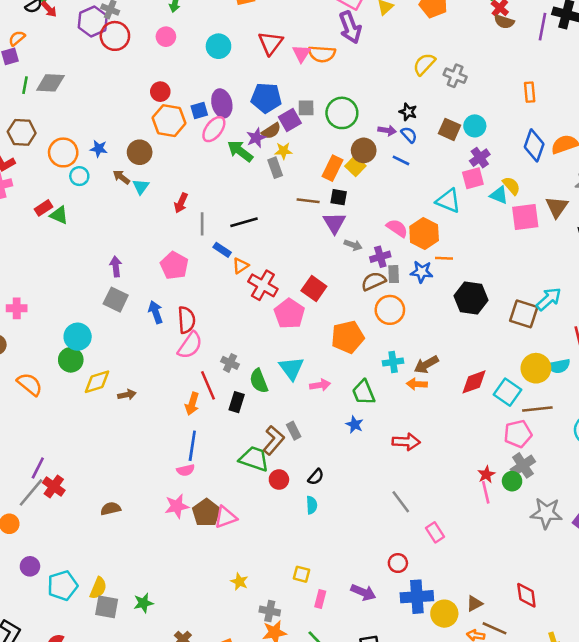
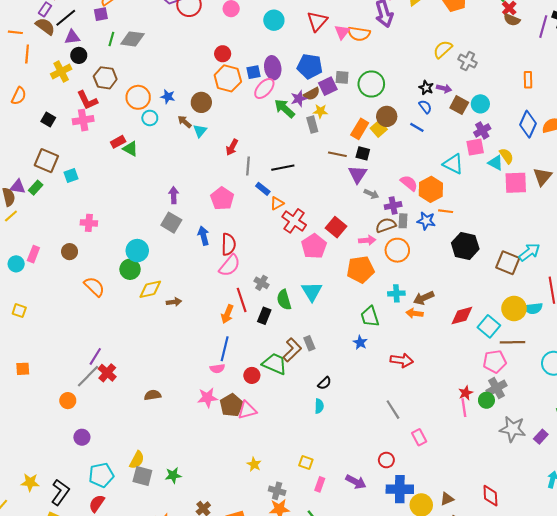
purple arrow: (387, 130) -> (444, 88), moved
pink arrow: (320, 385) -> (367, 240), moved
red circle: (279, 480) -> (252, 375), moved
cyan pentagon: (62, 586) -> (101, 475), moved

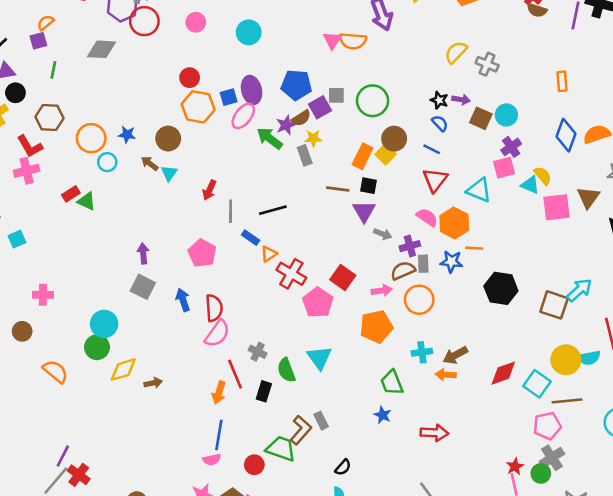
red triangle: (317, 21) -> (435, 180), moved
gray diamond: (132, 39) -> (102, 49), moved

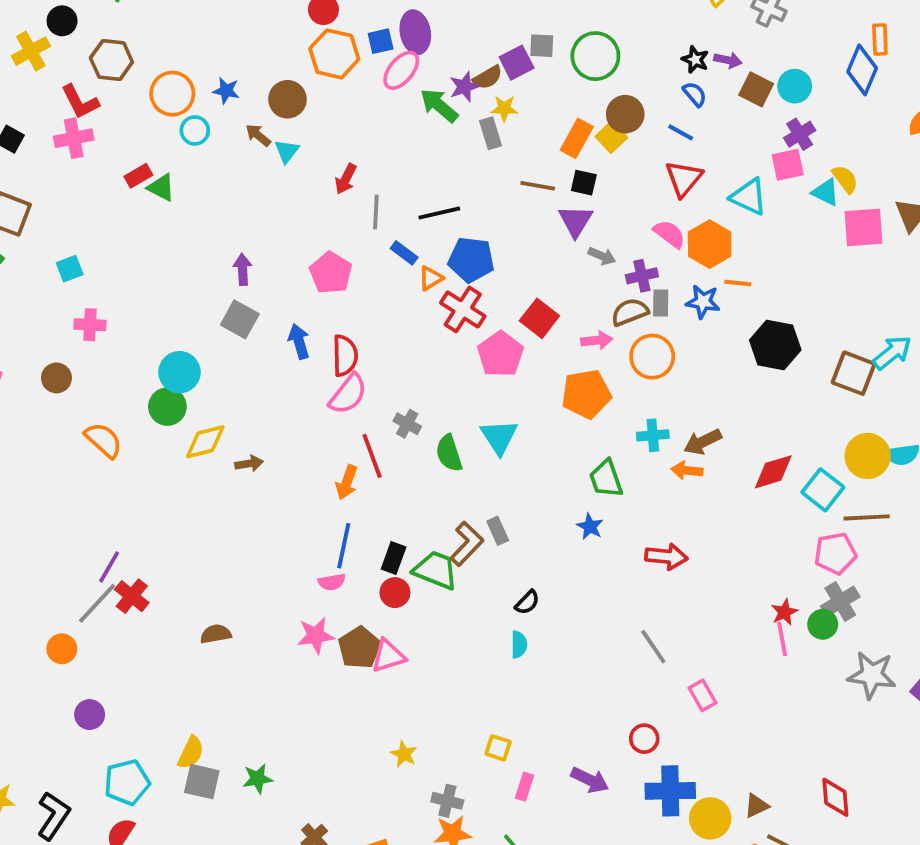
blue pentagon: (296, 85) -> (471, 260), moved
blue diamond: (566, 135) -> (862, 70), moved
cyan square: (17, 239) -> (70, 269), moved
black rectangle: (264, 391) -> (394, 558), moved

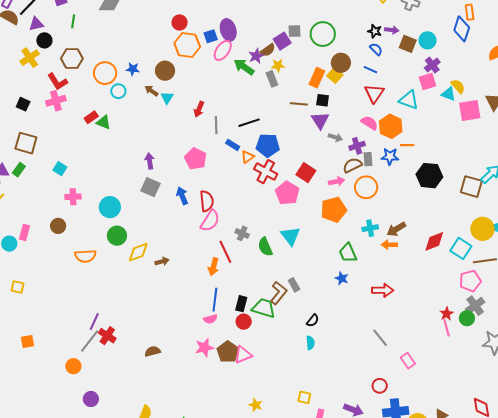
cyan square: (70, 269) -> (60, 169), turned -32
cyan circle: (179, 372) -> (110, 207), moved
orange semicircle: (104, 440) -> (85, 256), turned 140

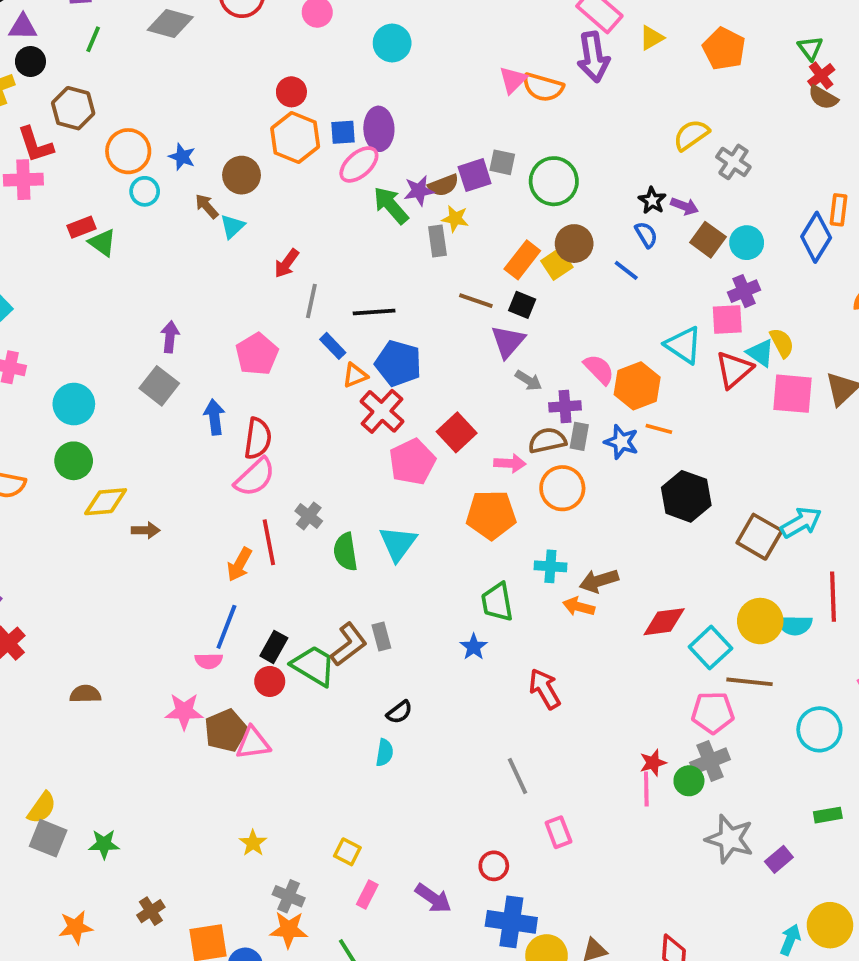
red triangle: (374, 93) -> (734, 370), moved
red arrow: (383, 290) -> (545, 689), turned -135

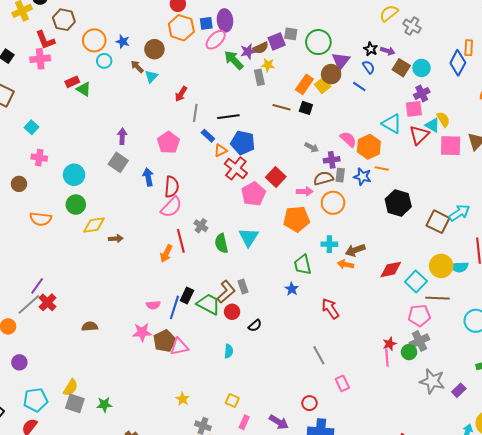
purple triangle: (508, 342) -> (341, 61), moved
blue line: (226, 627) -> (174, 307), moved
red circle: (270, 681) -> (232, 312), moved
cyan semicircle: (384, 753) -> (229, 351), moved

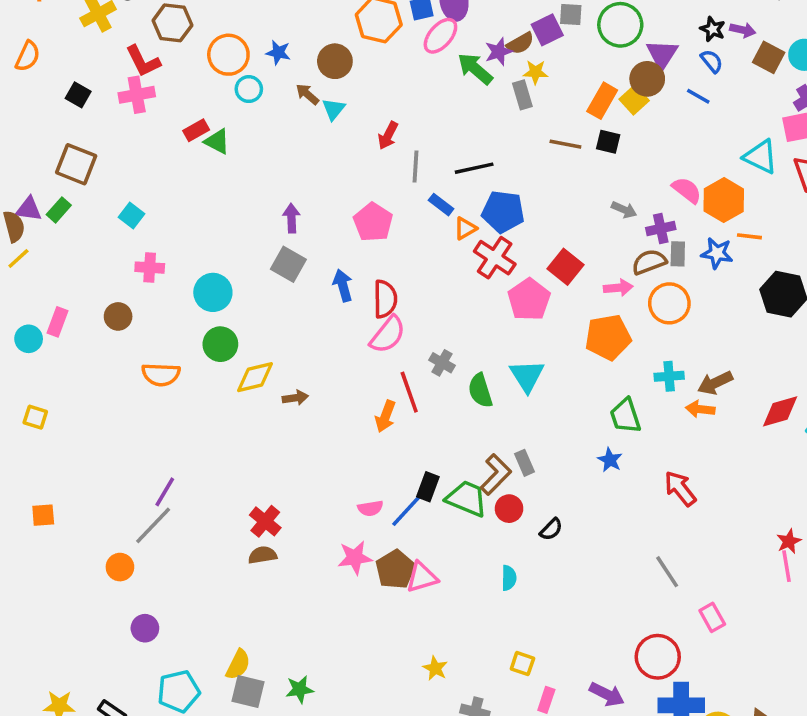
red cross: (48, 302) -> (265, 521), moved
blue line: (174, 307) -> (408, 509), turned 30
red circle: (309, 403) -> (658, 657), size x1.6

